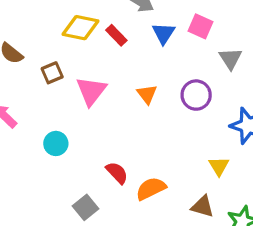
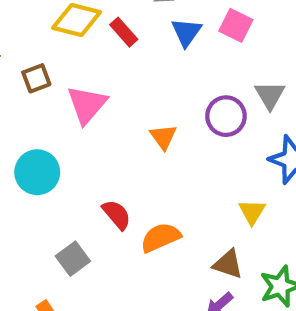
gray triangle: (230, 59) -> (270, 95), moved
orange triangle: (147, 94) -> (163, 137), moved
cyan circle: (56, 143) -> (37, 172), size x1.4

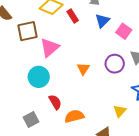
pink square: (236, 25) -> (124, 31), moved
brown square: (36, 78) -> (28, 31), size x1.5
cyan circle: (37, 172) -> (39, 77), moved

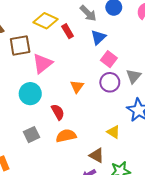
pink square: (124, 31) -> (109, 59), moved
red semicircle: (55, 102) -> (58, 112), moved
yellow triangle: (120, 111) -> (114, 132), turned -40
gray square: (31, 120) -> (32, 135), moved

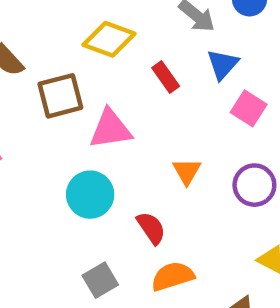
red rectangle: (68, 31) -> (166, 77), moved
pink triangle: (43, 63) -> (110, 129), turned 35
purple circle: (110, 82) -> (254, 185), moved

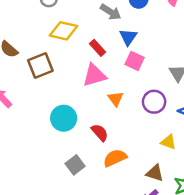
pink square: (249, 108) -> (135, 61), moved
pink triangle: (110, 129) -> (94, 75), moved

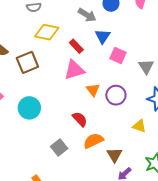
pink square: (135, 61) -> (118, 55), moved
purple circle: (154, 102) -> (116, 95), moved
cyan circle: (64, 118) -> (29, 108), moved
brown triangle: (155, 173) -> (114, 155), moved, turned 42

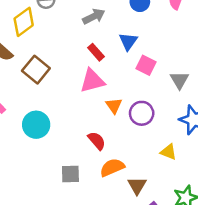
gray arrow: (87, 15) -> (94, 16), moved, turned -60
yellow diamond: (47, 32) -> (24, 22), moved, turned -50
brown square: (27, 62) -> (36, 70), turned -30
gray square: (59, 148) -> (70, 174), turned 35

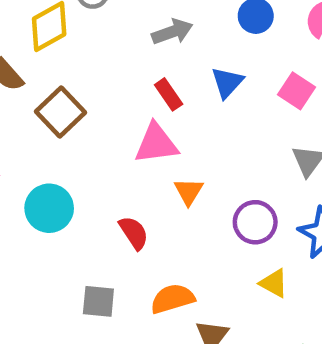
pink square: (146, 65) -> (296, 91), moved
purple circle: (142, 113) -> (255, 222), moved
red semicircle: (97, 141) -> (134, 233), moved

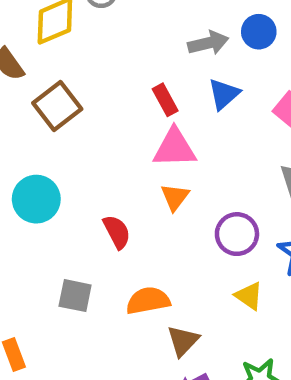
gray arrow: (172, 32) -> (208, 43), moved
pink triangle: (156, 144) -> (175, 148), moved

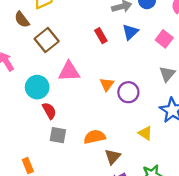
pink triangle: (175, 148) -> (69, 71), moved
red semicircle: (117, 232) -> (49, 111), moved
purple circle: (237, 234) -> (128, 92), moved

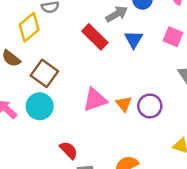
red rectangle: (101, 36) -> (95, 37), moved, size x1.5
pink triangle: (69, 71) -> (95, 100), moved
cyan circle: (37, 87) -> (40, 106), moved

